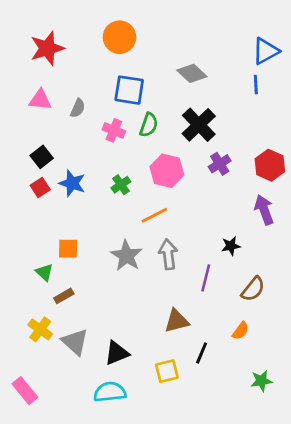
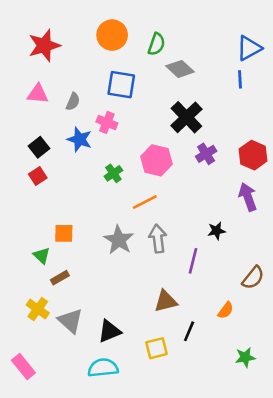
green semicircle: (149, 125) -> (156, 44), moved
blue star: (72, 183) -> (79, 139), moved
brown semicircle: (253, 289) -> (253, 278), moved

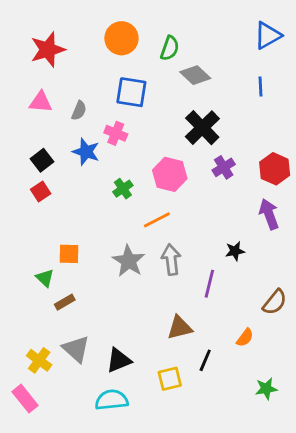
blue triangle: (249, 48) -> (268, 35), moved
yellow cross: (38, 309) -> (39, 360), moved

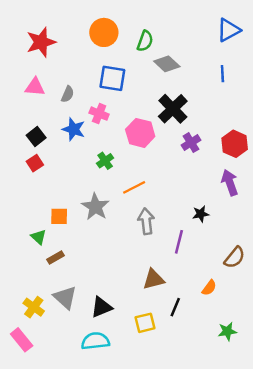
pink hexagon: (170, 174) -> (140, 133), moved
gray star: (129, 261) -> (95, 207), moved

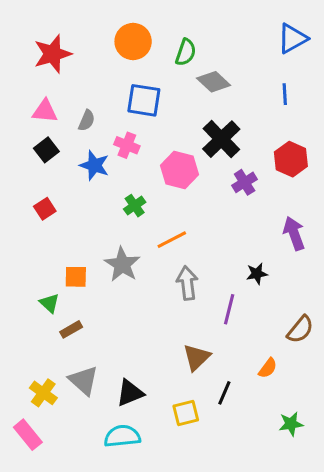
black square: (36, 137) -> (46, 150), moved
red hexagon: (235, 144) -> (291, 159), moved
brown triangle: (153, 279) -> (197, 357), turned -30

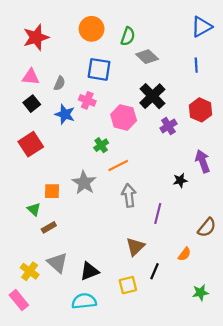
green cross: (135, 206) -> (101, 145), moved
red square: (45, 209) -> (31, 144), size x1.6
black star: (257, 274) -> (180, 180), moved

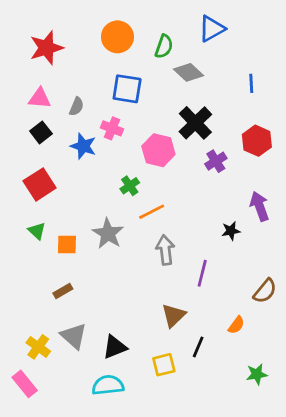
blue triangle: (202, 27) -> (212, 29), moved
green triangle: (34, 209) -> (37, 231), moved

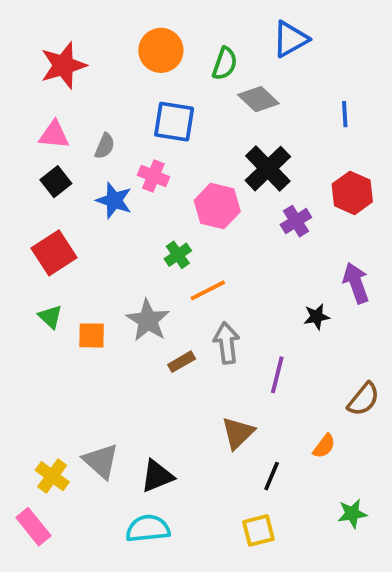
brown rectangle: (63, 291) -> (182, 362), moved
yellow square: (164, 365) -> (258, 530), moved

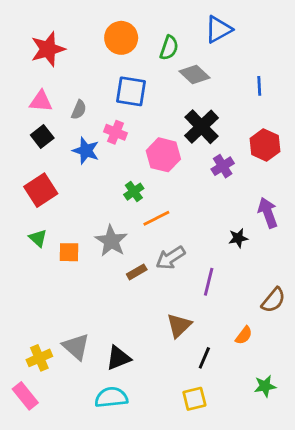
gray arrow: (227, 343) -> (170, 258), turned -116
yellow cross: (52, 476) -> (39, 358), turned 30

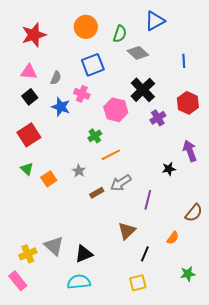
blue square: (131, 91) -> (93, 65), turned -30
gray star: (111, 241) -> (79, 171), size x0.6
orange square: (69, 252) -> (49, 179), turned -35

